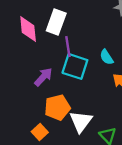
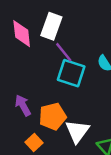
purple line: (68, 47) -> (64, 52), turned -30
purple arrow: (43, 77) -> (23, 105), moved, turned -72

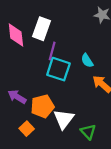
purple line: (64, 52) -> (52, 51), turned 54
purple arrow: (23, 105) -> (17, 97), turned -30

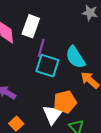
cyan semicircle: (87, 61) -> (75, 57), size x1.6
orange pentagon: (43, 106) -> (65, 102), moved

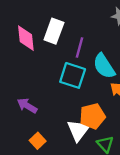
purple line: (41, 48) -> (80, 47), moved

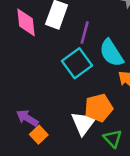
cyan square: (73, 75) -> (77, 63), turned 36
purple arrow: (27, 106) -> (27, 118), moved

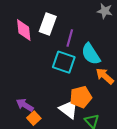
cyan square: (77, 63) -> (64, 62), turned -35
white triangle: (83, 123) -> (69, 109), turned -30

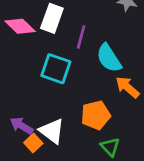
pink diamond: (24, 30) -> (20, 26), turned -40
cyan square: (64, 62) -> (56, 69), moved
white triangle: (69, 109) -> (52, 131), moved

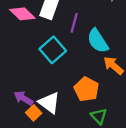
cyan square: (56, 69) -> (53, 50), turned 30
orange pentagon: (96, 115) -> (86, 89), turned -30

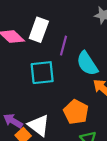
cyan square: (53, 50) -> (42, 73), turned 35

